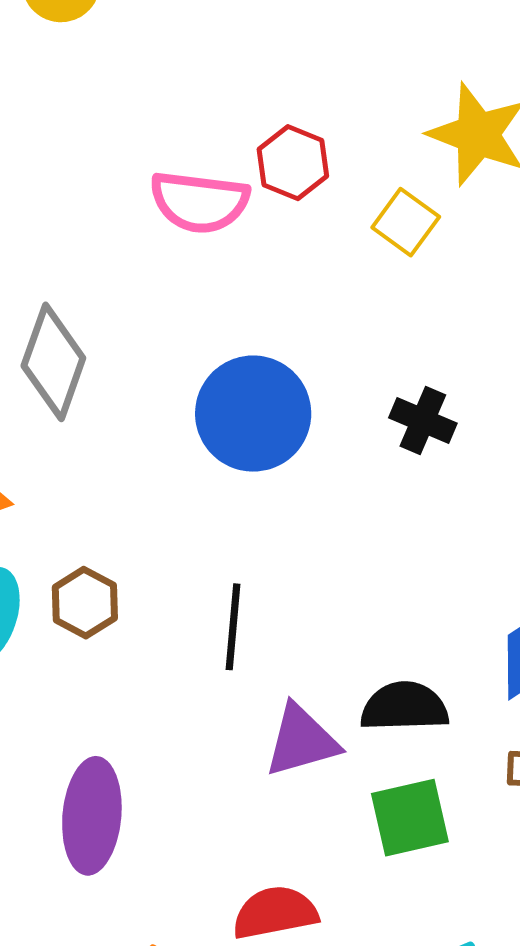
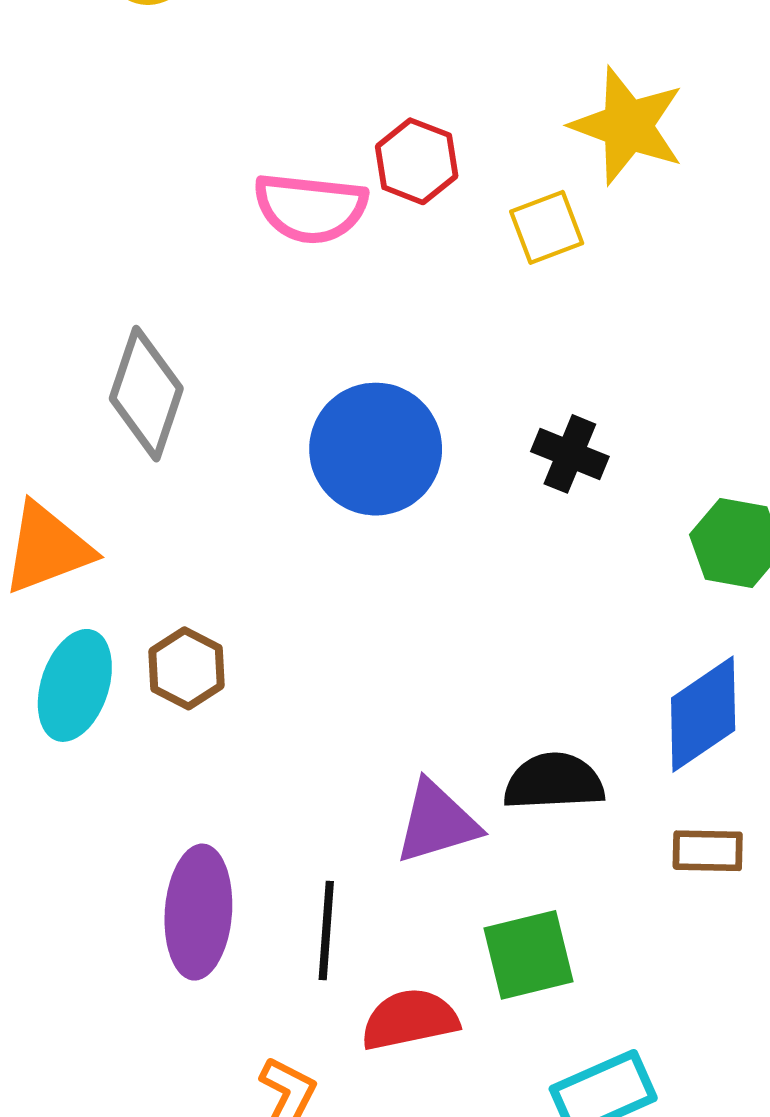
yellow square: (406, 222) -> (547, 227), turned 34
black line: (233, 627) -> (326, 931), moved
green square: (410, 818) -> (529, 955), moved

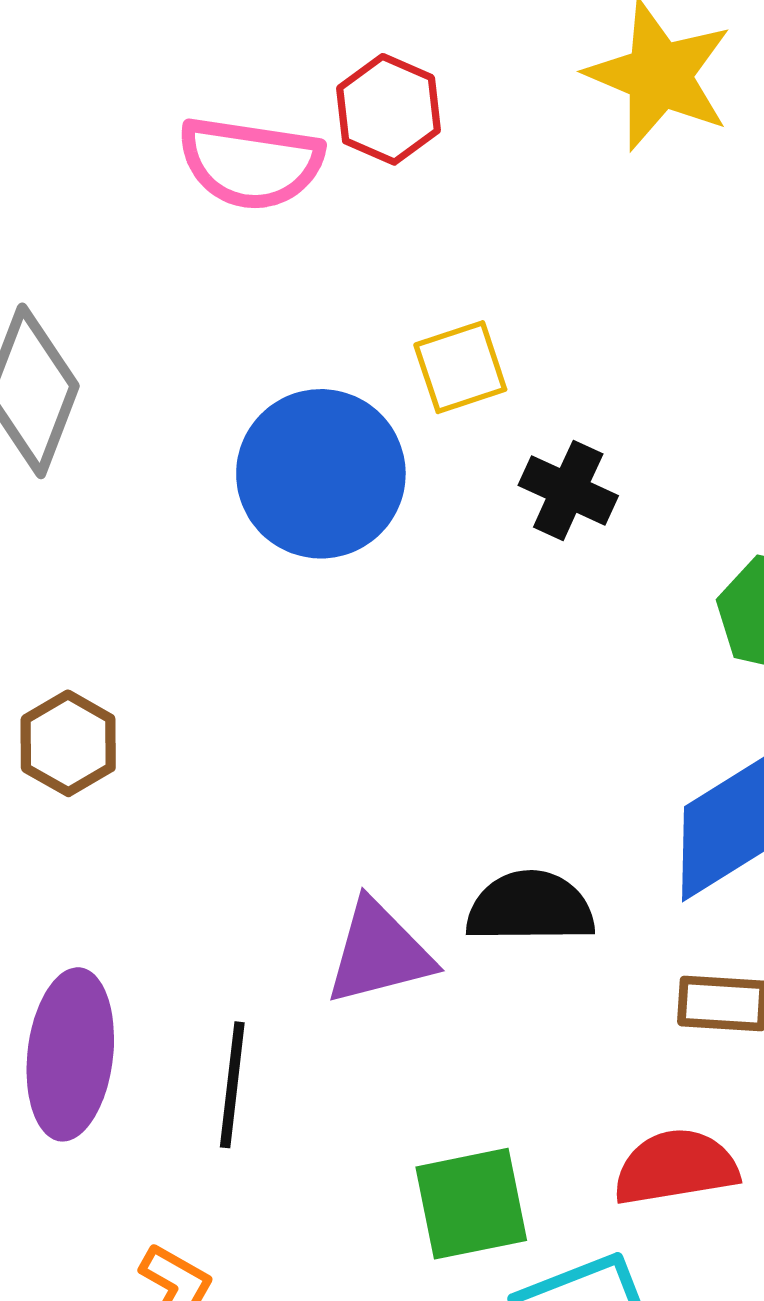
yellow square: (547, 227) -> (460, 367), moved
green square: (529, 955) -> (471, 1204), moved
red semicircle: (410, 1019) -> (676, 1167), moved

